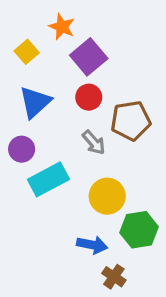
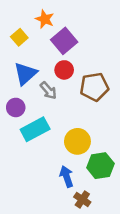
gray arrow: (94, 142) -> (48, 91), moved
blue arrow: (92, 245) -> (67, 176), turned -120

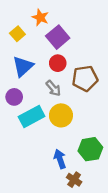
gray arrow: (48, 91) -> (53, 88), moved
yellow circle: (77, 141) -> (61, 115), moved

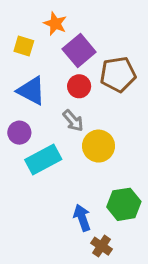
yellow square: (17, 34) -> (24, 46), turned -32
blue triangle: (23, 66) -> (31, 91), turned -50
brown pentagon: (85, 78) -> (118, 74), moved
yellow circle: (61, 115) -> (99, 146), moved

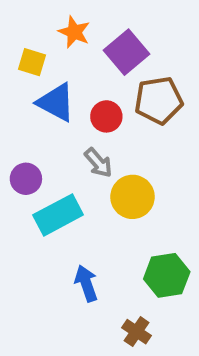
purple square: (79, 50) -> (126, 52), moved
blue triangle: (31, 91) -> (56, 102), moved
blue arrow: (82, 218) -> (86, 283), moved

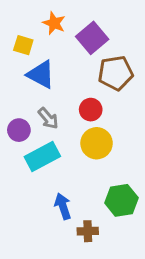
red circle: (106, 116) -> (91, 110), moved
gray arrow: (98, 163) -> (48, 118), moved
brown cross: (137, 332) -> (88, 231), moved, turned -36

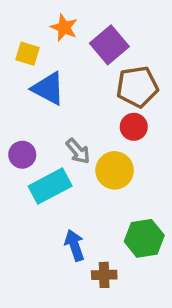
red circle: (91, 110) -> (134, 127), moved
gray arrow: (48, 118) -> (78, 151), moved

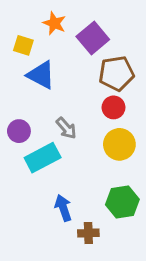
yellow circle: (115, 170) -> (119, 144), moved

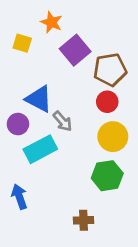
purple square: (93, 38) -> (75, 50), moved
blue triangle: (41, 75) -> (39, 99), moved
green hexagon: (122, 202) -> (107, 176), moved
blue arrow: (63, 208) -> (19, 197), moved

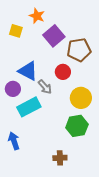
red circle: (107, 102) -> (63, 72), moved

